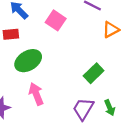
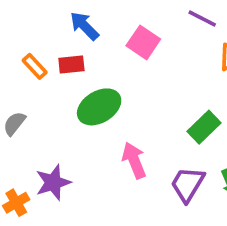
pink arrow: (36, 94) -> (134, 160), moved

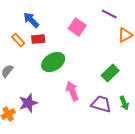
blue arrow: (84, 26) -> (31, 20), moved
purple trapezoid: (187, 184) -> (101, 104), turned 75

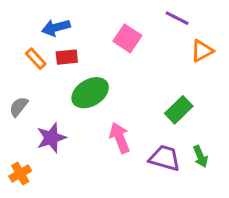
blue arrow: (31, 20) -> (56, 27), turned -60
purple star: (28, 103) -> (51, 138), moved

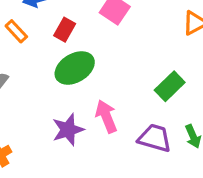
red rectangle: (67, 57) -> (65, 30), moved, turned -55
purple star: (51, 138) -> (68, 130), moved

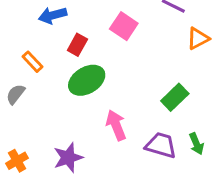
orange rectangle: (16, 31) -> (33, 62), moved
purple star: (68, 130) -> (68, 158), moved

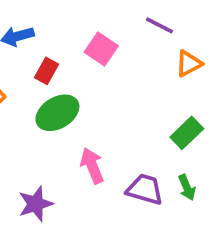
green rectangle: (175, 97) -> (187, 133), moved

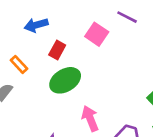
purple line: (159, 25) -> (127, 17), moved

